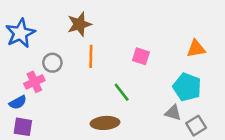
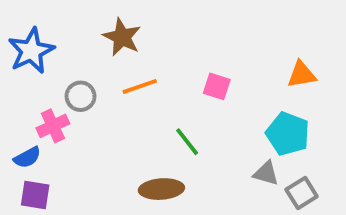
brown star: (79, 24) -> (122, 37), turned -30
orange line: (91, 56) -> (140, 86), turned 70

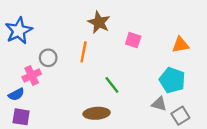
brown star: (122, 37) -> (99, 22), moved
orange line: (140, 86) -> (84, 52), turned -60
pink square: (217, 86) -> (133, 40), moved

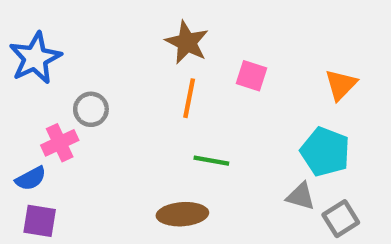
orange triangle: (180, 45) -> (341, 85), turned -36
orange line: (84, 52) -> (189, 98), moved
green line: (112, 85) -> (211, 161), turned -42

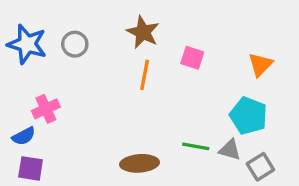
blue star: (35, 58) -> (27, 44), turned -30
gray circle: (91, 109) -> (75, 44), moved
green line: (211, 161) -> (196, 146), moved

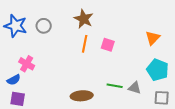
pink square: (192, 58) -> (108, 45), moved
pink cross: (46, 109) -> (27, 64), turned -35
cyan pentagon: (249, 116) -> (158, 70), moved
gray square: (260, 167) -> (162, 98), moved, turned 35

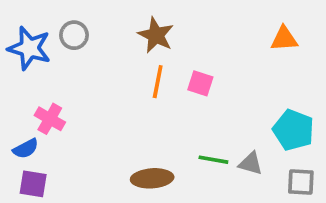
gray circle: (44, 26) -> (74, 35), moved
orange triangle: (153, 38) -> (284, 39), moved, turned 42

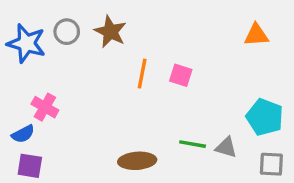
brown star: (156, 35) -> (110, 32), moved

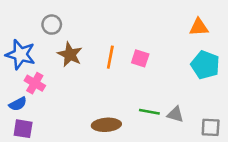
brown star: (110, 32) -> (70, 54), moved
blue star: (26, 43) -> (20, 54), moved
cyan pentagon: (265, 117) -> (205, 65), moved

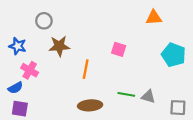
orange triangle: (199, 27) -> (154, 18), moved
blue star: (20, 54) -> (18, 46), size x0.7
brown star: (70, 54) -> (59, 46), turned -30
orange line: (110, 57) -> (86, 69), moved

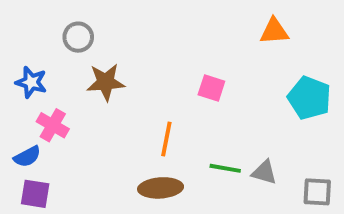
orange line: (86, 69) -> (166, 139), moved

